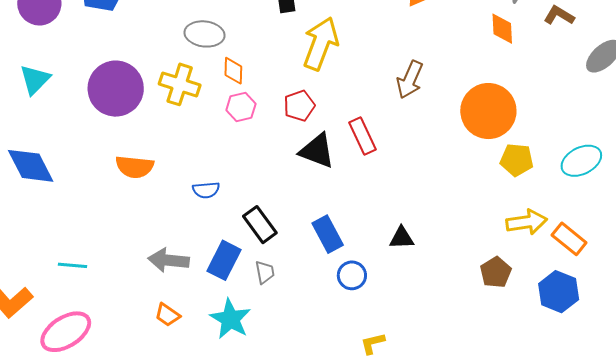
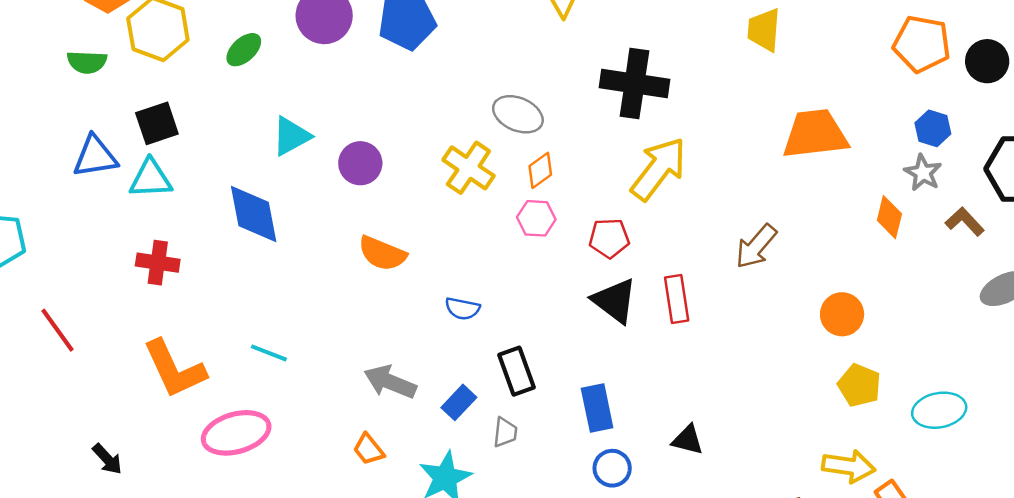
orange diamond: (233, 71) -> (540, 170), turned 36
cyan triangle: (35, 80) -> (291, 136), moved
purple circle: (116, 89) -> (360, 163), moved, size x0.6
orange circle: (488, 111) -> (842, 314), size x0.6
blue rectangle: (224, 260) -> (459, 402), size x0.7

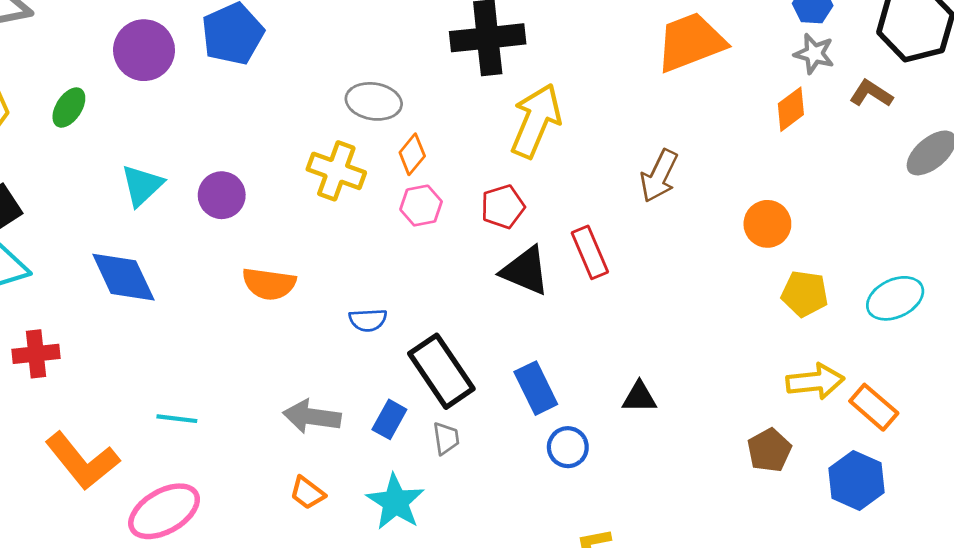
orange diamond: (889, 217) -> (791, 109), turned 54
black rectangle: (517, 371) -> (441, 371), size x1.4

